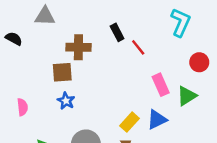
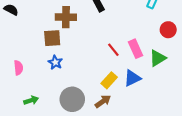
red line: (138, 47) -> (113, 50), moved

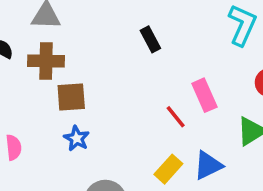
brown cross: (66, 17) -> (46, 61), moved
pink rectangle: (135, 49) -> (204, 95), moved

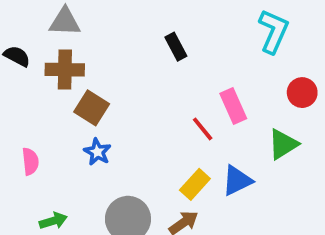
brown square: (71, 97) -> (92, 108), turned 36

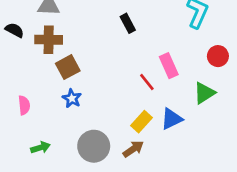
brown square: (92, 108) -> (68, 67), turned 30

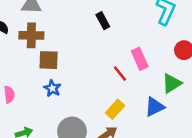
brown square: (68, 67) -> (49, 60), turned 30
blue triangle: (171, 119) -> (154, 107), moved

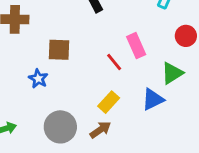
brown square: (49, 60) -> (59, 50), moved

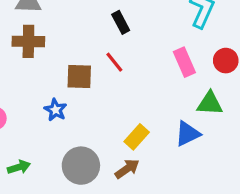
pink rectangle: (136, 46) -> (184, 62), moved
red line: (114, 62) -> (114, 62), moved
green triangle: (172, 73) -> (210, 104), turned 35

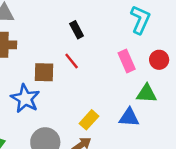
blue star: (55, 110) -> (25, 99), size x1.6
blue triangle: (188, 134) -> (129, 117), turned 30

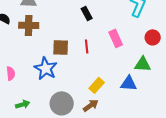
red line: (72, 61) -> (87, 46), moved, turned 32
pink rectangle: (127, 61) -> (116, 38), moved

